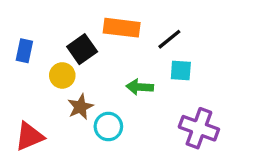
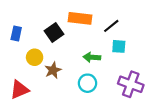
yellow circle: (62, 75) -> (35, 57), moved
cyan circle: (108, 127) -> (87, 83), moved

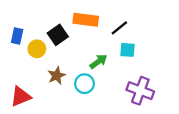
yellow circle: (35, 57) -> (37, 49), moved
green arrow: (92, 57) -> (98, 62), turned 140
cyan circle: (87, 83) -> (85, 84), moved

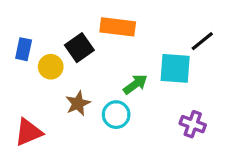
black line: (119, 28) -> (202, 41), moved
cyan square: (128, 50) -> (175, 68), size x1.5
purple cross: (140, 91) -> (193, 124), size x0.7

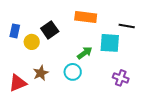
orange rectangle: (118, 27) -> (86, 17), moved
black line: (202, 41) -> (127, 26), turned 49
brown star: (78, 103) -> (41, 73), moved

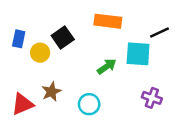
black line: (127, 26) -> (159, 33), turned -35
cyan circle: (73, 72) -> (89, 104), moved

